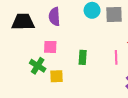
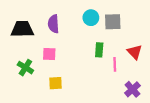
green rectangle: (83, 57) -> (99, 50), moved
green cross: (38, 66) -> (25, 68), moved

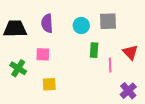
cyan circle: (91, 18) -> (81, 26), moved

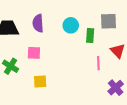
gray square: (108, 21) -> (108, 21), moved
green rectangle: (94, 50) -> (90, 36), moved

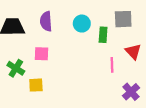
yellow square: (40, 81) -> (36, 85), moved

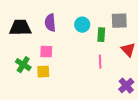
pink line: (112, 65) -> (100, 62), moved
yellow square: (36, 85) -> (43, 72), moved

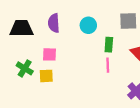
green rectangle: (101, 35) -> (109, 45), moved

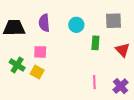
pink line: (108, 65) -> (94, 82), moved
yellow square: (46, 76) -> (37, 72), turned 32

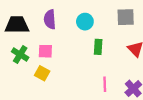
green rectangle: (95, 43) -> (98, 47), moved
green cross: (17, 65) -> (20, 55), moved

